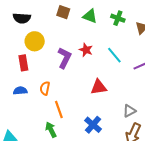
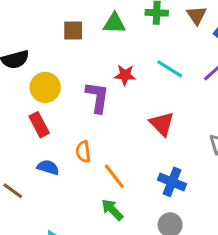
red triangle: (99, 87) -> (162, 124), turned -48
blue semicircle: (20, 91) -> (48, 167), turned 40

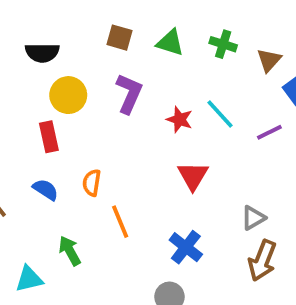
red star: (125, 75) -> (180, 119), moved
purple L-shape: (97, 97) -> (129, 94), moved
green arrow: (112, 210) -> (70, 251), moved

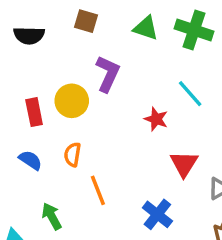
brown square: (119, 38) -> (86, 21), moved
green cross: (223, 44) -> (194, 30), size x1.5
yellow circle: (68, 95) -> (72, 101), moved
red star: (180, 119) -> (156, 119), moved
red triangle: (193, 176) -> (184, 164), moved

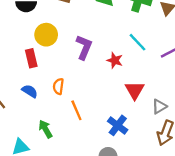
purple L-shape: (108, 74) -> (84, 47), moved
yellow circle: (72, 101) -> (46, 35), moved

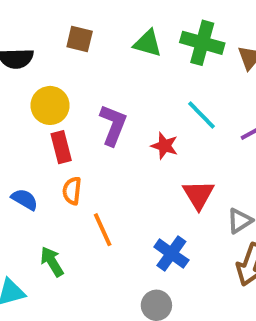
red rectangle: (31, 58) -> (61, 147), moved

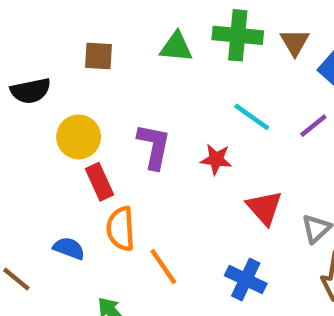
orange semicircle: (72, 191) -> (121, 229), size x1.4

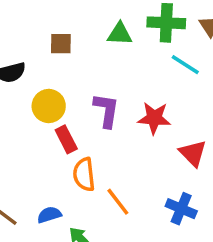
cyan line: (252, 117) -> (185, 65), moved
red star: (216, 159) -> (154, 118), size x1.4
blue semicircle: (69, 248) -> (49, 215), moved, turned -35

